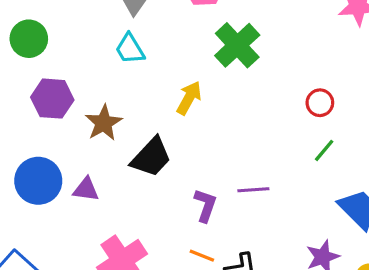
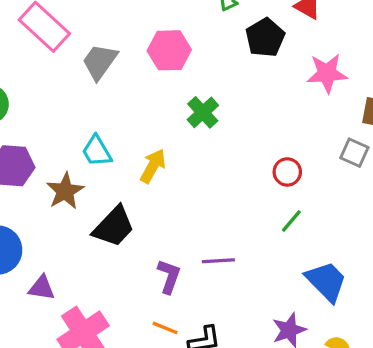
green cross: (237, 45) -> (203, 112), size x0.7
cyan trapezoid: (130, 49) -> (97, 151), moved
purple triangle: (86, 189) -> (42, 288), moved

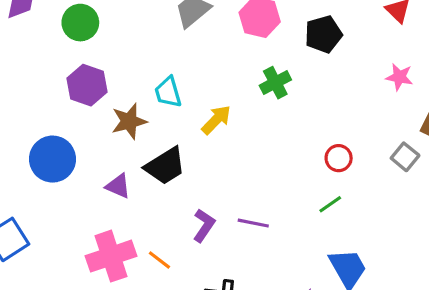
black pentagon: (265, 38) -> (323, 34), moved
pink star: (327, 73) -> (399, 77), size x0.7
purple triangle: (42, 288) -> (118, 186), moved
orange line: (165, 328) -> (159, 260), moved

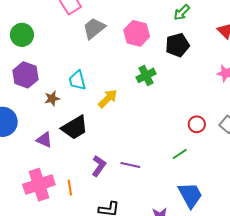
brown star: (129, 121) -> (52, 99), size x0.7
red circle: (339, 158) -> (197, 124), moved
orange line: (159, 260) -> (70, 188), turned 42

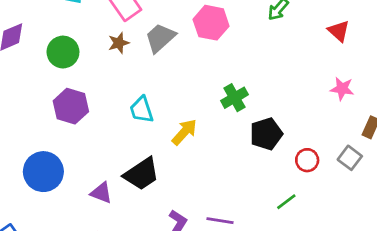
pink hexagon: (137, 33) -> (211, 23), moved
black pentagon: (177, 45) -> (266, 134), moved
brown star: (52, 99) -> (119, 43), moved

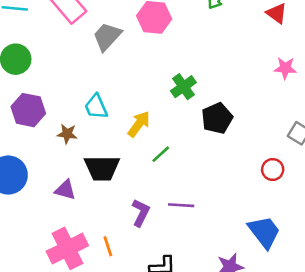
brown star: (119, 43) -> (67, 134), moved, turned 30
red circle: (307, 160) -> (273, 170), moved
black trapezoid: (142, 174) -> (102, 168), turned 39
green line: (286, 202) -> (161, 154), moved

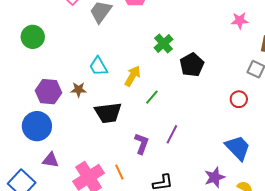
purple hexagon: (28, 110) -> (48, 92), moved
purple triangle: (65, 190) -> (51, 160), moved
purple line: (181, 205) -> (172, 134), turned -60

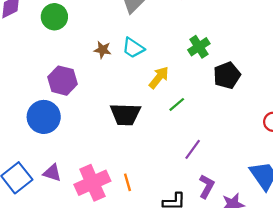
cyan trapezoid: (98, 66) -> (133, 48), moved, turned -35
brown star: (79, 90) -> (103, 50), moved
purple L-shape: (142, 144) -> (207, 186), moved
purple triangle: (51, 160) -> (52, 173), moved

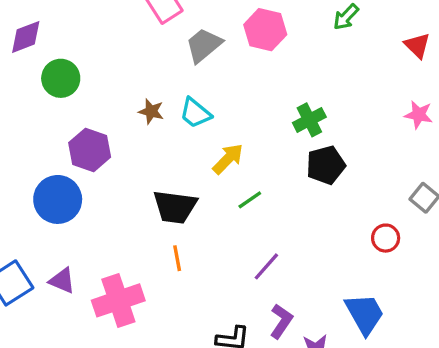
green circle: (54, 17) -> (61, 78), moved
green cross: (199, 47) -> (309, 120), moved
orange line: (128, 182) -> (177, 258), moved

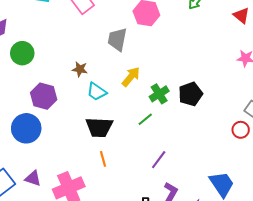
gray trapezoid: (204, 45) -> (117, 39), moved, turned -35
cyan trapezoid: (195, 113) -> (97, 92), moved
green cross: (309, 120) -> (159, 94), moved
yellow arrow: (228, 159) -> (131, 77), moved
red circle: (386, 238) -> (241, 130), moved

